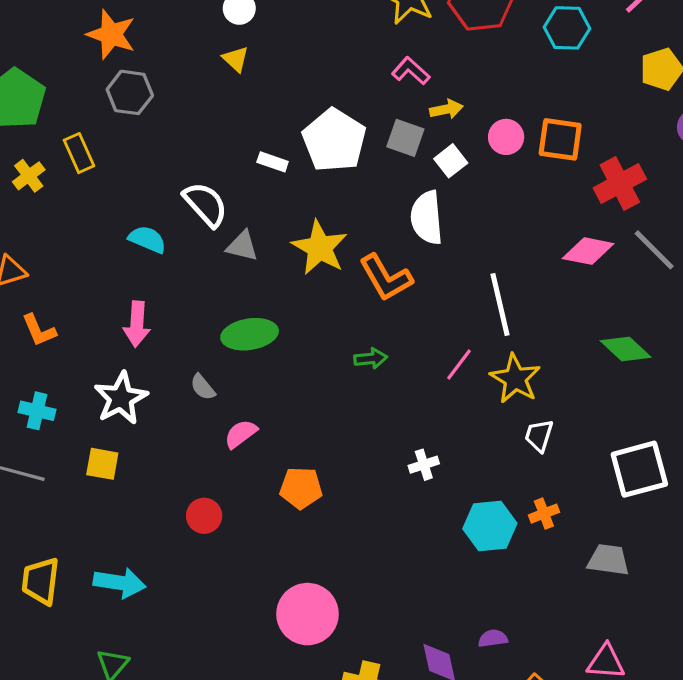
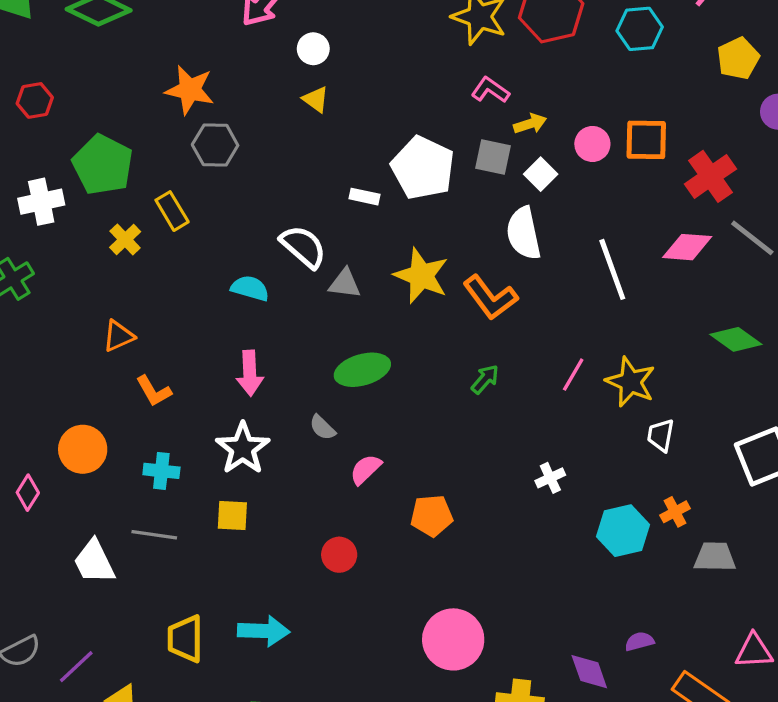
white line: (500, 304) -> (612, 269), moved
green arrow: (371, 358) -> (485, 379), turned -36
gray trapezoid: (608, 560) -> (715, 557), moved

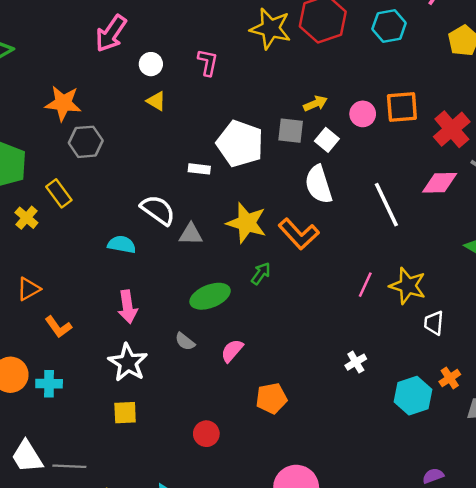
pink L-shape: (490, 90) -> (208, 62), moved, turned 72
green arrow: (485, 379) -> (261, 273), moved
pink semicircle: (366, 469) -> (232, 351), moved
cyan cross: (161, 471) -> (49, 384), moved
gray line: (154, 535) -> (69, 466), moved

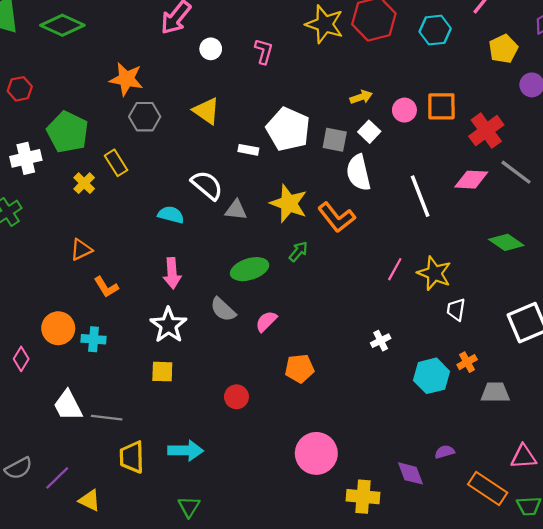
yellow triangle: (156, 101) -> (206, 111), moved, size x1.5
gray square: (291, 131) -> (335, 140), moved
gray semicircle: (185, 342) -> (223, 310), size x1.4

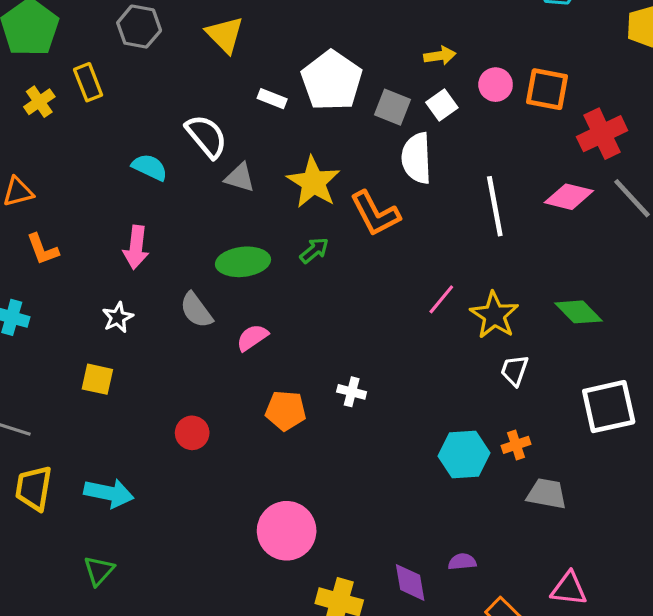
green diamond: (506, 242) -> (579, 312), moved
white star: (168, 325) -> (118, 317), size x0.6
white cross: (381, 341) -> (352, 392), moved, turned 30

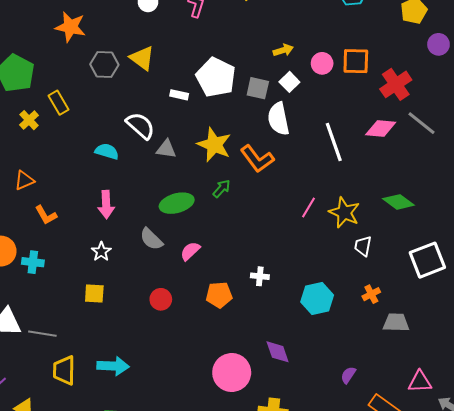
gray hexagon: (139, 27) -> (104, 64), moved
red circle: (192, 433) -> (161, 299), moved
cyan hexagon: (464, 455) -> (317, 298), moved
purple semicircle: (462, 562) -> (348, 375), turned -42
purple diamond: (410, 582) -> (278, 352), moved

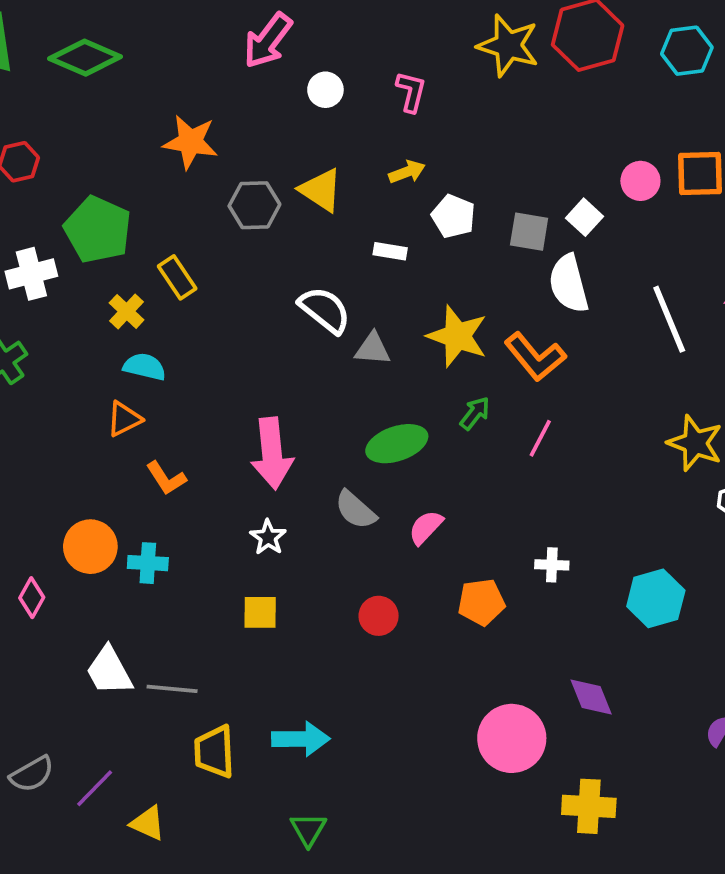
yellow arrow: (283, 50) -> (407, 172), moved
white pentagon: (216, 77) -> (453, 216), size x0.6
cyan semicircle: (107, 151) -> (145, 367), moved
pink arrow: (106, 205) -> (272, 453), size x1.4
pink line: (309, 208) -> (540, 438), moved

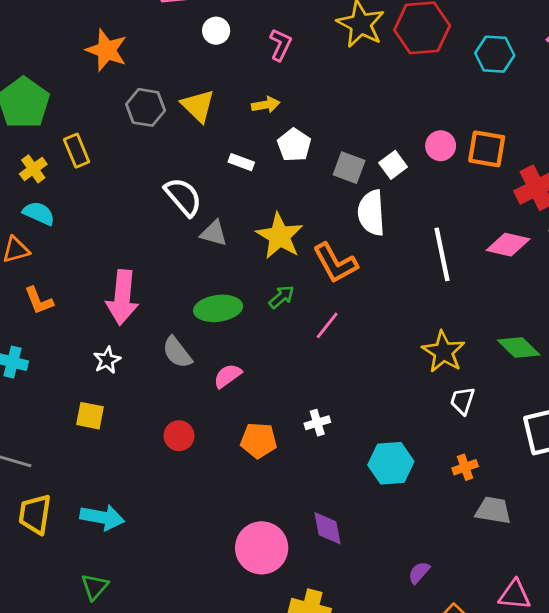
white cross: (552, 565) -> (317, 423), turned -30

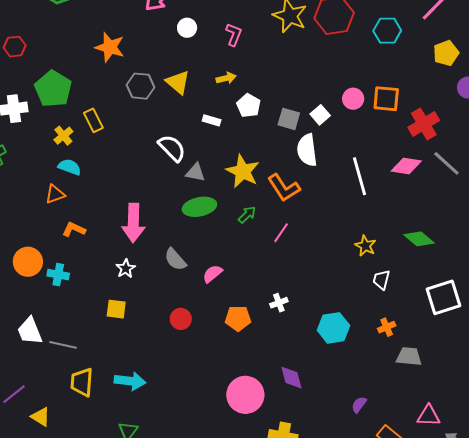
orange L-shape: (39, 301) -> (74, 229), turned 140
green ellipse: (218, 308) -> (199, 207), moved
yellow star: (443, 352) -> (365, 246), size x0.7

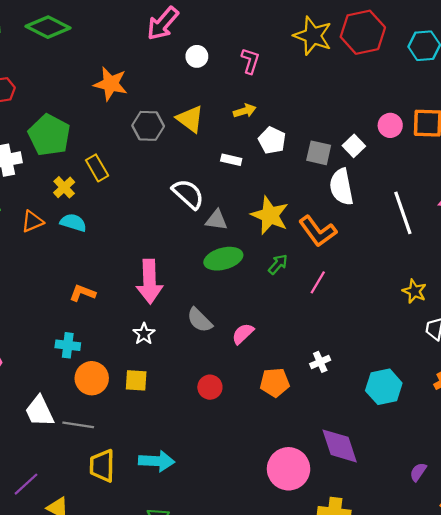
orange triangle: (55, 194) -> (32, 221), moved
orange circle: (28, 262) -> (92, 378), moved
purple diamond: (291, 378) -> (340, 446), size x1.4

